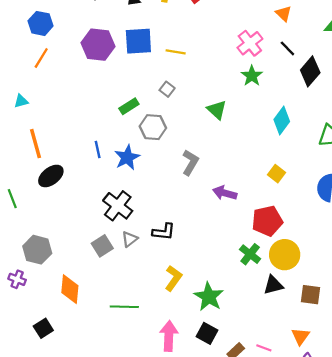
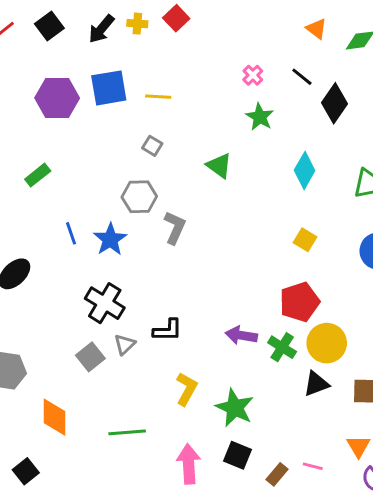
orange triangle: (284, 14) -> (316, 29), moved
pink cross: (250, 43) -> (253, 75), size x0.6
green rectangle: (129, 106) -> (38, 175), moved
gray L-shape: (190, 162) -> (175, 228), moved
purple arrow: (225, 193) -> (241, 335), moved

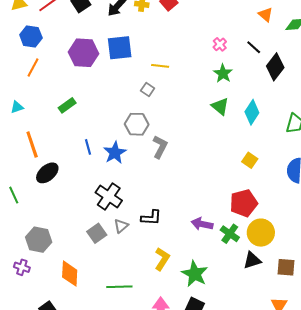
yellow line: (158, 97) -> (160, 66), moved
green triangle: (219, 166) -> (220, 106), moved

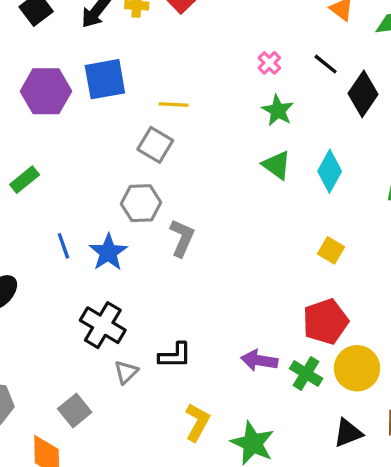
gray square: (148, 90) -> (155, 145), size x1.5
gray square: (97, 233) -> (75, 410), moved
black triangle: (252, 260) -> (348, 433), moved

